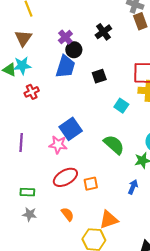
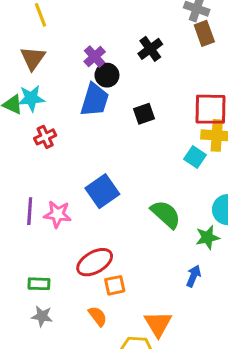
cyan square: (121, 106) -> (195, 157), moved
pink star: (58, 145) -> (58, 214), moved
orange square: (91, 184) -> (115, 285), moved
orange triangle: (109, 220) -> (158, 324), turned -42

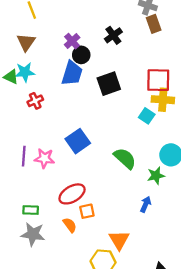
black square: (144, 114) -> (109, 84), size x1.5
gray star: (42, 316) -> (33, 234), size x1.5
orange semicircle: (98, 316) -> (70, 225), moved

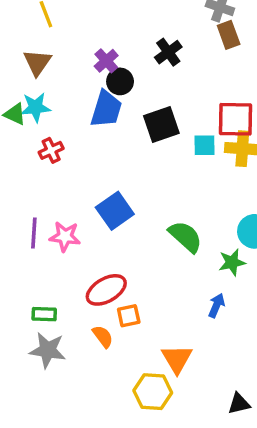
cyan square: (147, 116) -> (204, 145), moved, turned -35

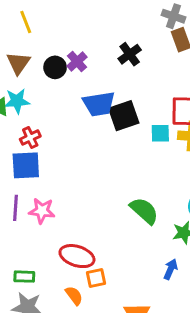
black circle: (120, 81) -> (55, 67), moved
blue trapezoid: (106, 109) -> (99, 104), moved, turned 64
blue square: (115, 211) -> (26, 165), moved, turned 32
red ellipse: (106, 290) -> (77, 256), turned 48

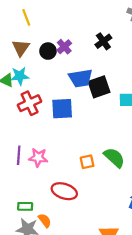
red cross: (30, 138) -> (30, 103), size x1.5
blue square: (26, 165) -> (62, 109), moved
orange square: (96, 278) -> (87, 162), moved
orange semicircle: (74, 296) -> (45, 220), moved

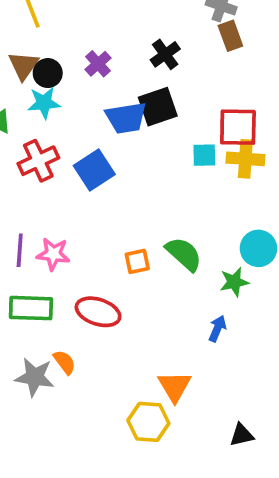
black circle: (48, 51) -> (48, 73), moved
cyan star: (20, 76) -> (44, 103), moved
black square: (99, 87) -> (158, 107), moved
blue square: (62, 109) -> (94, 170), turned -30
green rectangle: (25, 206) -> (31, 308), moved, size x1.6

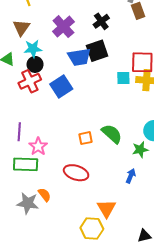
purple cross: (98, 64) -> (63, 27), size x1.5
black circle: (48, 73) -> (35, 64), moved
pink star: (53, 254) -> (38, 146), moved, turned 30
red ellipse: (98, 312) -> (76, 173), moved

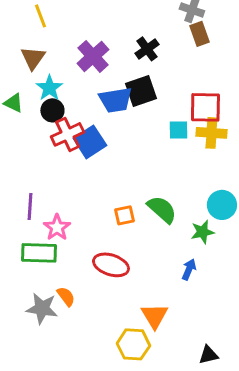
cyan star: (33, 49) -> (49, 88), turned -30
red cross: (30, 81) -> (67, 134), moved

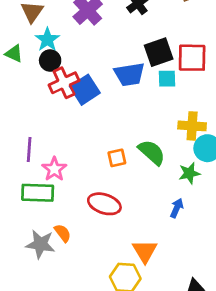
black square: (141, 91) -> (159, 52), moved
blue trapezoid: (115, 100) -> (129, 74), moved
yellow cross: (211, 133) -> (192, 126), moved

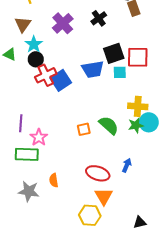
green star: (189, 173) -> (136, 125), moved
red ellipse: (104, 204) -> (98, 173), moved
orange semicircle: (63, 233) -> (54, 180), moved, turned -152

